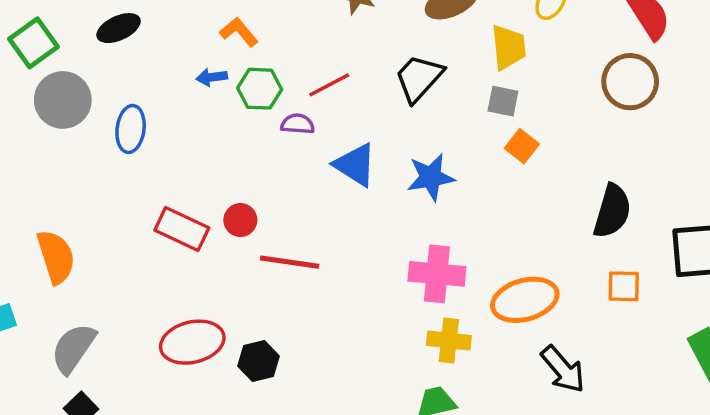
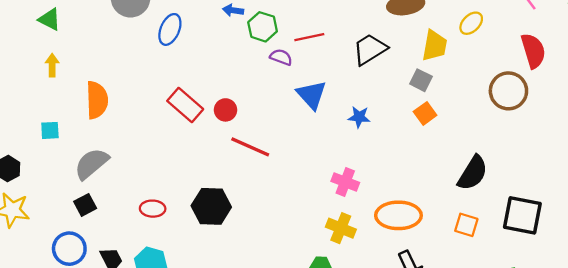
blue star: (431, 177) -> (359, 117), size x0.7
pink cross: (437, 274) -> (345, 182), size x0.7
red ellipse: (192, 342) -> (153, 209), moved, size x0.6
black hexagon: (259, 361) -> (211, 206), size x1.4

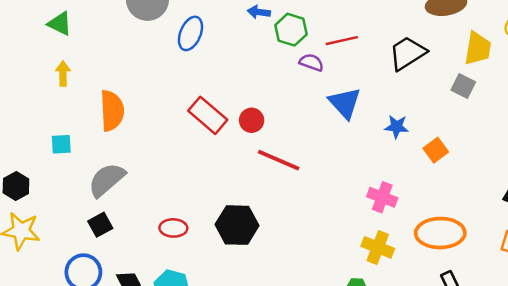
orange square: (425, 113) -> (436, 150), moved

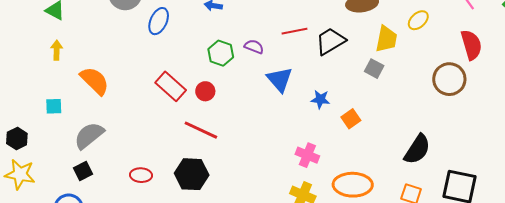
green hexagon: (291, 30) -> (221, 53), moved
red line: (342, 41) -> (295, 31), moved
orange semicircle: (112, 111) -> (95, 81), turned -44
red line: (279, 160) -> (201, 130), moved

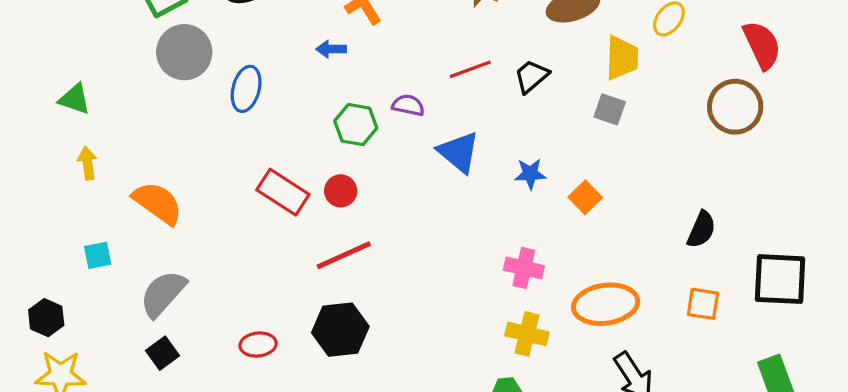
black trapezoid: (330, 41) -> (531, 76), size x0.7
red line: (201, 130) -> (344, 255), turned -40
black semicircle: (417, 149) -> (701, 230), size x0.7

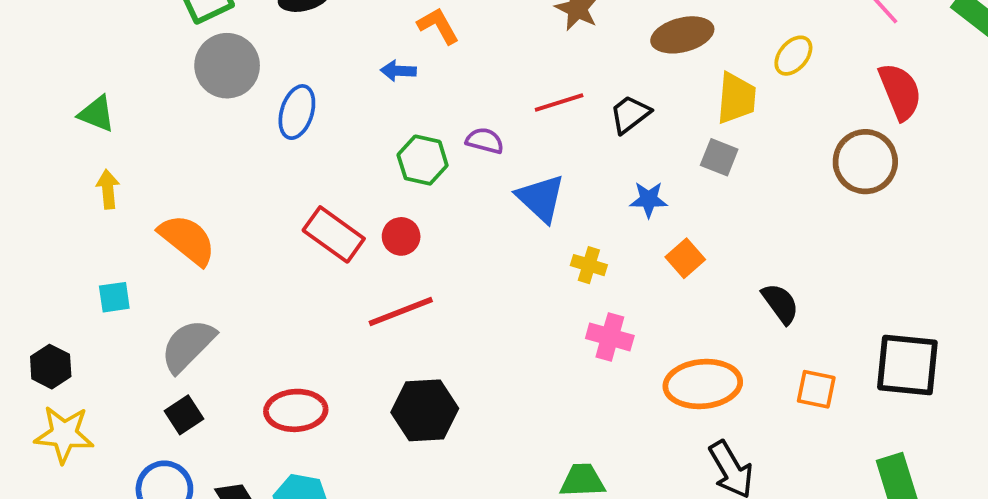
blue star: (530, 174) -> (649, 199), moved
black semicircle: (701, 230) -> (780, 304), moved, turned -63
black hexagon: (340, 330) -> (425, 410), moved
yellow cross: (527, 334) -> (589, 265), moved, size x0.7
red ellipse: (258, 344) -> (296, 410), size x1.4

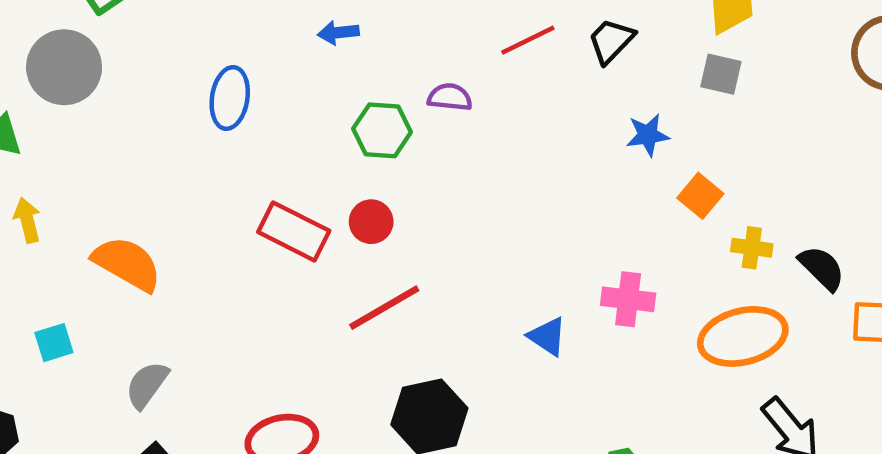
gray circle: (227, 66) -> (64, 67), moved
blue triangle: (541, 198) -> (547, 336), moved, size x0.7
yellow cross: (589, 265) -> (752, 248), moved
black semicircle: (780, 304) -> (822, 268), moved
gray semicircle: (188, 346) -> (147, 385), size x0.7

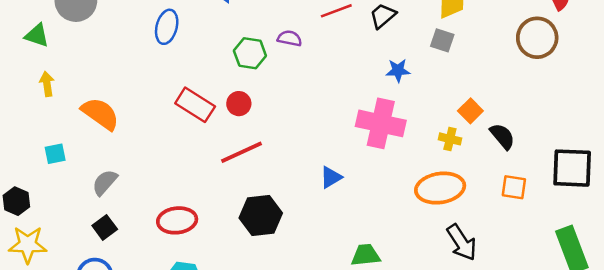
orange square: (700, 196) -> (470, 111), moved
black semicircle: (822, 268) -> (502, 136), moved
pink cross: (628, 299) -> (381, 123), moved, size x1.6
blue triangle: (547, 336) -> (331, 177), turned 50

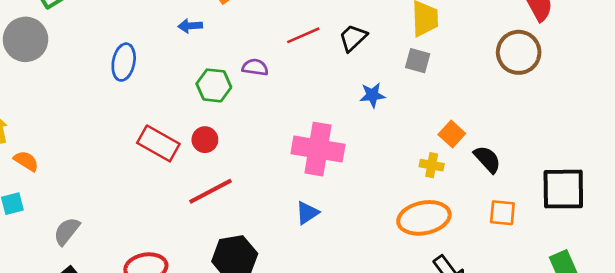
orange semicircle: (100, 114) -> (26, 161), moved, size x0.6
pink cross: (381, 123) -> (318, 149), moved

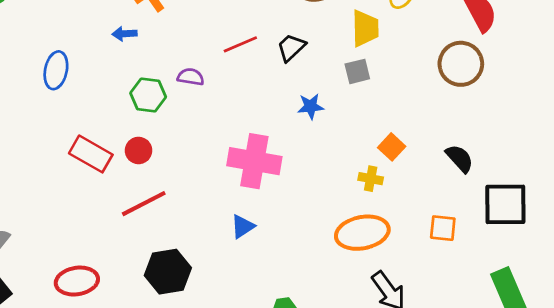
gray square: (418, 61) -> (357, 71), turned -30
black semicircle: (487, 159) -> (460, 158), moved

